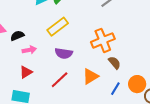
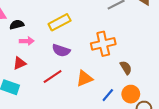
brown semicircle: (114, 63) -> (126, 68), moved

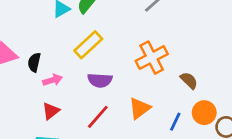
black semicircle: (17, 25) -> (34, 62), turned -48

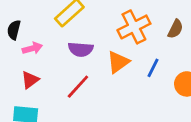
brown semicircle: (189, 80) -> (175, 29), moved, turned 72
orange triangle: (139, 108) -> (118, 62), moved
blue line: (175, 122) -> (153, 68), moved

